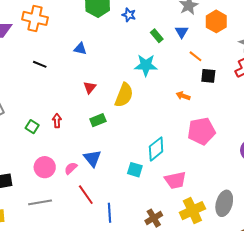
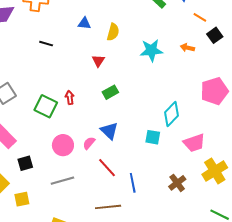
cyan star: (146, 65) -> (151, 50), moved
black square: (208, 76) -> (215, 35), turned -35
yellow semicircle: (124, 95) -> (113, 32), moved, size x0.7
orange arrow: (183, 96) -> (187, 48), moved
green square: (32, 127) -> (46, 106), size x1.6

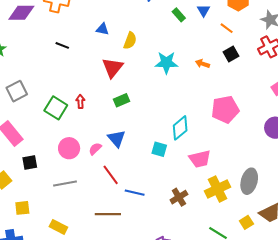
orange line: (200, 17) -> (227, 28), moved
red triangle: (98, 61) -> (113, 68), size x1.6
blue line: (133, 183) -> (135, 193), turned -72
yellow square: (22, 199) -> (22, 208), moved

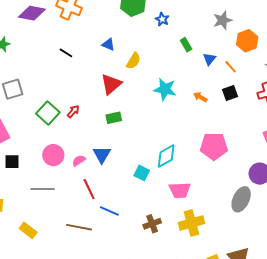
blue triangle: (204, 10) -> (209, 59), moved
red arrow: (80, 101) -> (73, 111), turned 32
gray ellipse: (249, 181) -> (241, 199), moved

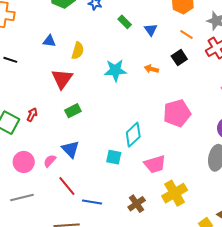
orange line: (231, 67) -> (187, 34), moved

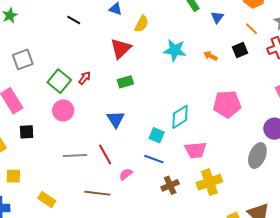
pink semicircle: (50, 161) -> (126, 174), moved
pink circle: (24, 162) -> (63, 110), moved
gray line: (22, 197) -> (75, 155), moved
blue line: (92, 202) -> (154, 159), moved

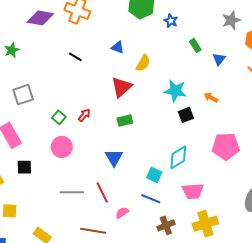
black square: (240, 50) -> (186, 115), moved
green square: (59, 81) -> (59, 117), size x0.6

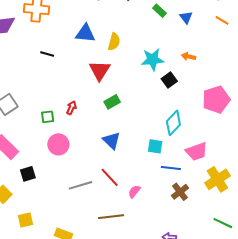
blue triangle: (118, 47) -> (85, 33), size x1.5
green square: (59, 117) -> (48, 117), turned -32
blue line: (151, 199) -> (171, 168), moved

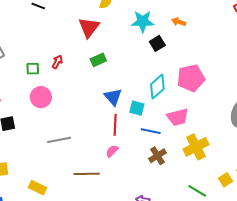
pink pentagon: (216, 99) -> (191, 78), moved
blue triangle: (111, 141) -> (113, 97), moved
red line: (110, 177) -> (115, 125), moved, turned 40

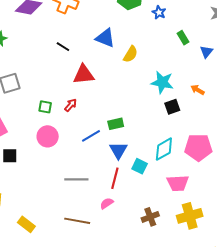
red triangle: (89, 27) -> (84, 74), moved, turned 35
green rectangle: (98, 60) -> (116, 124), moved
blue line: (151, 131) -> (91, 136), moved, turned -54
gray line: (59, 140) -> (76, 179), moved

